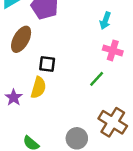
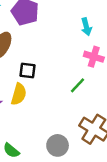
cyan arrow: (105, 21) -> (86, 27), turned -35

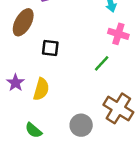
yellow semicircle: (19, 94) -> (41, 89), moved

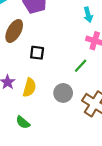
gray circle: (81, 125) -> (63, 93), moved

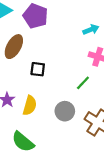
cyan arrow: (88, 15) -> (91, 30), turned -96
green semicircle: (23, 122) -> (23, 142), size x1.5

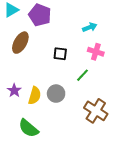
black square: (38, 69) -> (60, 54), moved
gray circle: (65, 111) -> (56, 94), moved

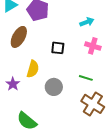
green line: (83, 75) -> (86, 78), moved, turned 64
yellow semicircle: (35, 96) -> (33, 69), moved

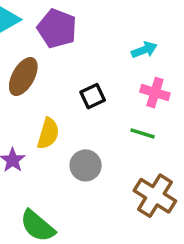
black square: (58, 48) -> (93, 96), turned -32
green line: (86, 78) -> (142, 133), moved

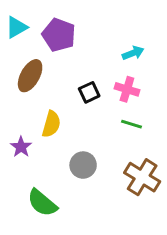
pink cross: (155, 93) -> (127, 89), moved
gray circle: (86, 165) -> (83, 165), moved

